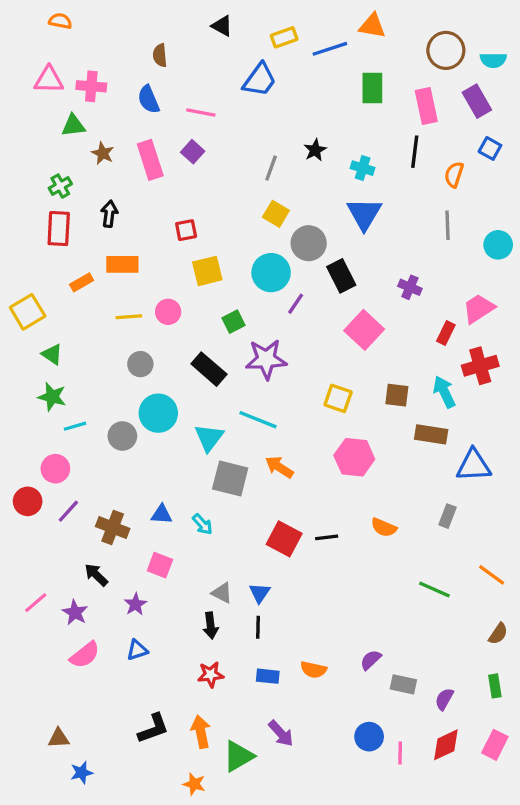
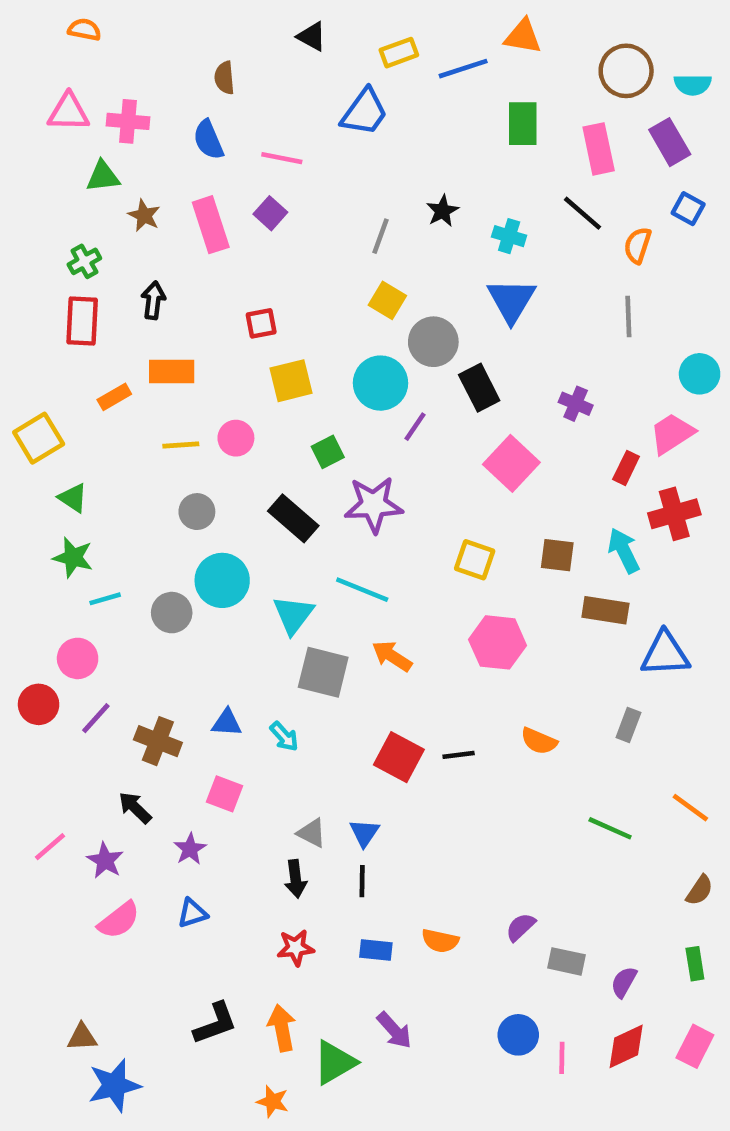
black line: (415, 152) -> (582, 213), turned -56
cyan circle: (498, 245) -> (700, 374), moved
blue star: (82, 773) -> (114, 1085), size x1.6

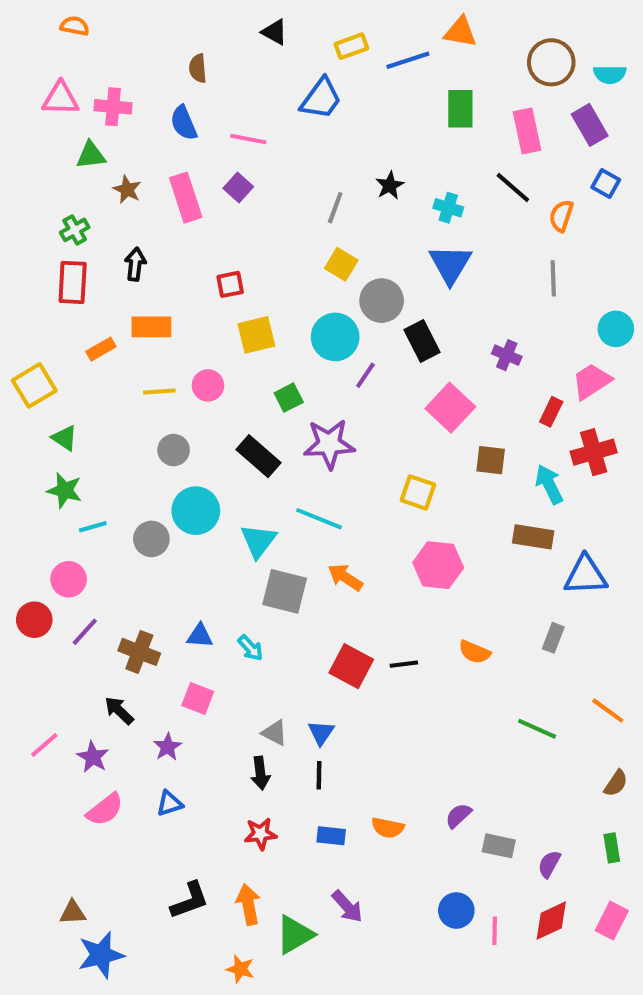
brown square: (557, 555) -> (491, 460), moved

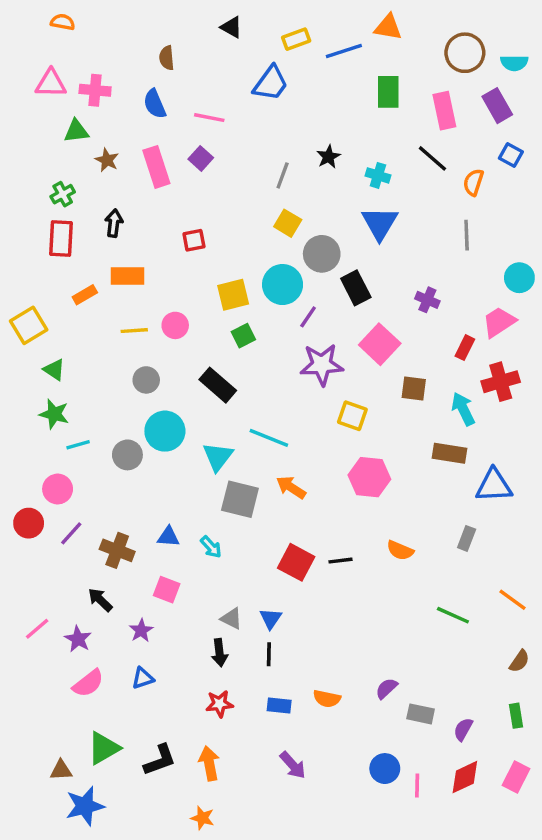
yellow square: (256, 335) -> (233, 295), moved
purple star: (329, 444) -> (322, 365), moved
green triangle: (295, 935) -> (104, 748), moved

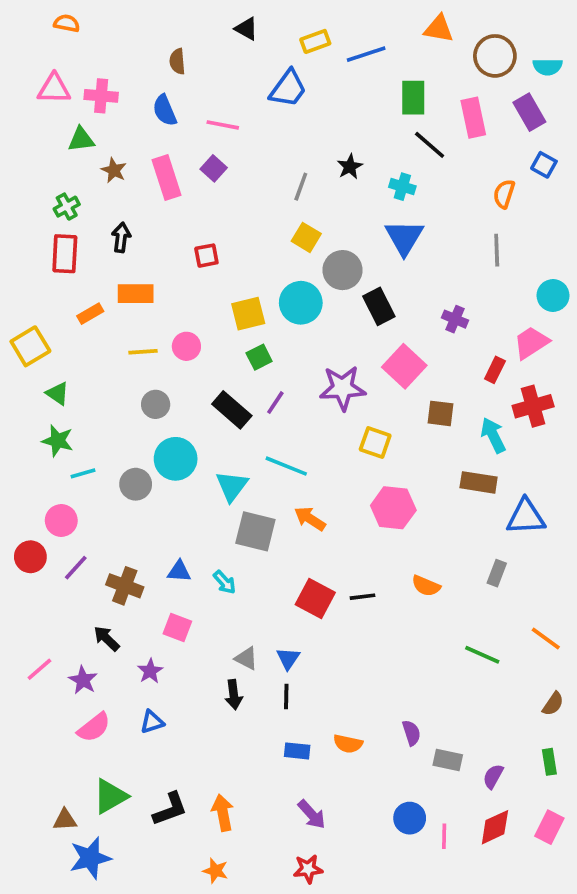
orange triangle: (388, 27) -> (439, 29), moved
black line: (432, 158) -> (430, 145), moved
purple line: (308, 317) -> (275, 403), moved
purple semicircle: (386, 688) -> (411, 733), turned 115
red star: (219, 704) -> (308, 869), moved

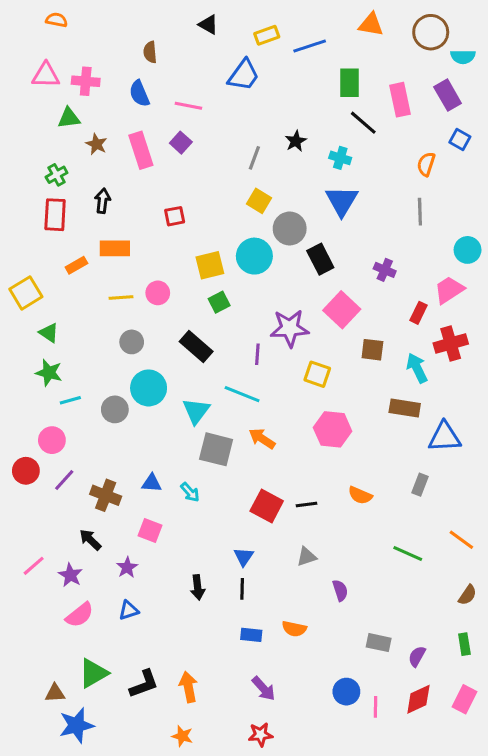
brown circle: (495, 56) -> (431, 32), moved
purple line: (275, 403) -> (257, 354), moved, turned -30
gray triangle: (246, 658) -> (307, 557), moved, turned -45
purple semicircle: (411, 733) -> (340, 590), moved

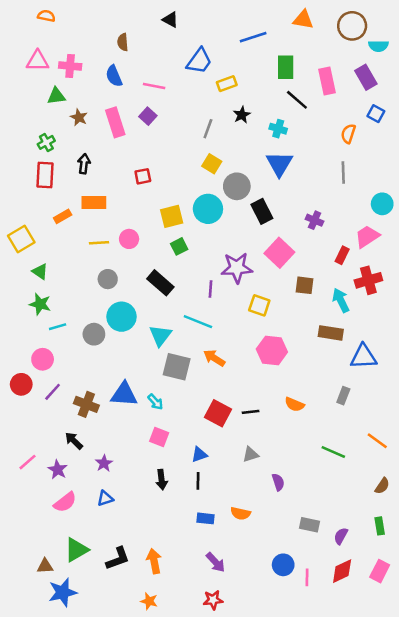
yellow rectangle: (267, 35) -> (227, 84), moved
blue triangle: (152, 483) -> (124, 394), size x1.6
pink square: (150, 531) -> (159, 437), moved
blue triangle: (244, 557) -> (199, 455), turned 36

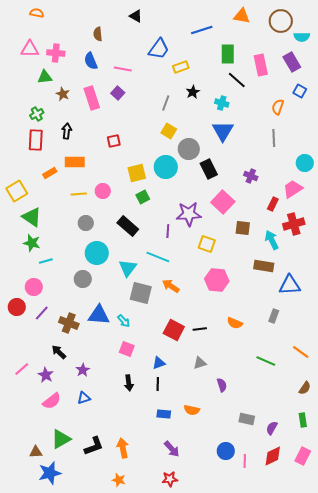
green triangle: (40, 272) -> (32, 217), size x1.5
gray circle: (94, 334) -> (83, 279), moved

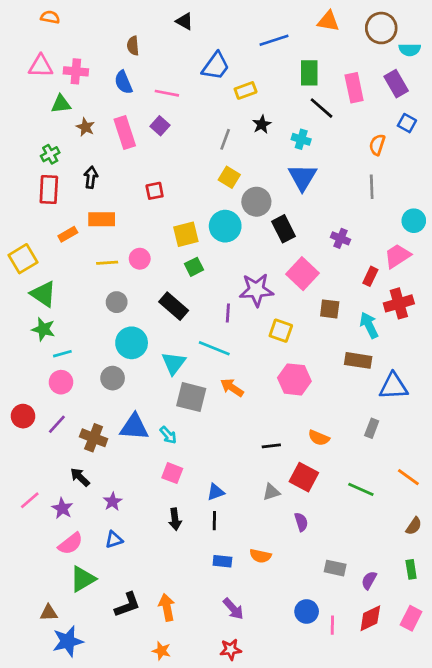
pink circle: (34, 287) -> (61, 382), moved
red square: (174, 330) -> (304, 477), moved
green triangle: (61, 439) -> (83, 579), moved

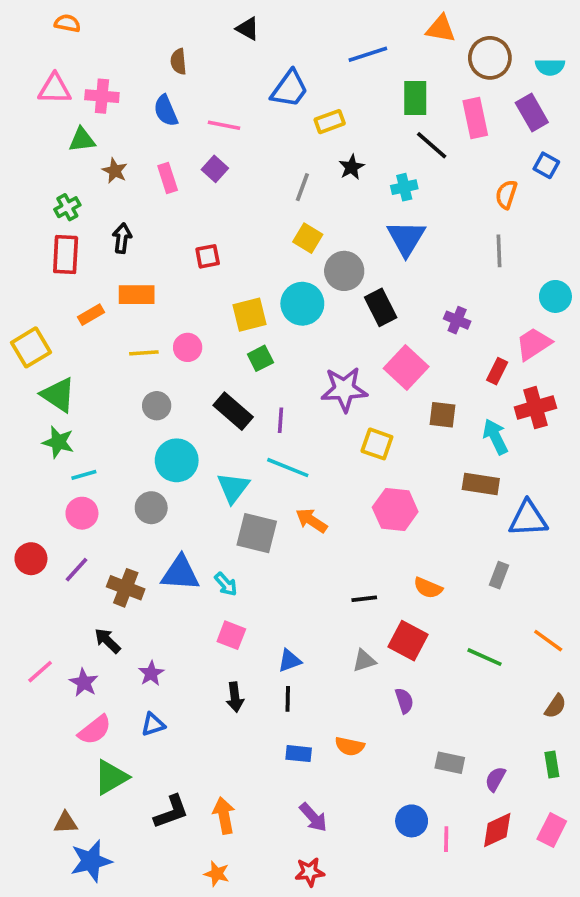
brown circle: (381, 28) -> (490, 58), moved
pink rectangle: (125, 133) -> (168, 178), size x0.7
cyan cross: (301, 139) -> (404, 187), turned -30
purple line: (228, 313) -> (280, 420), moved

